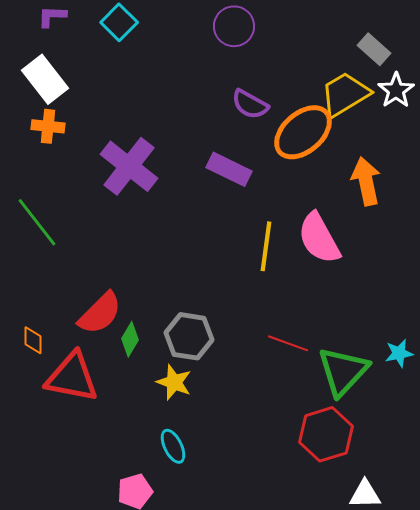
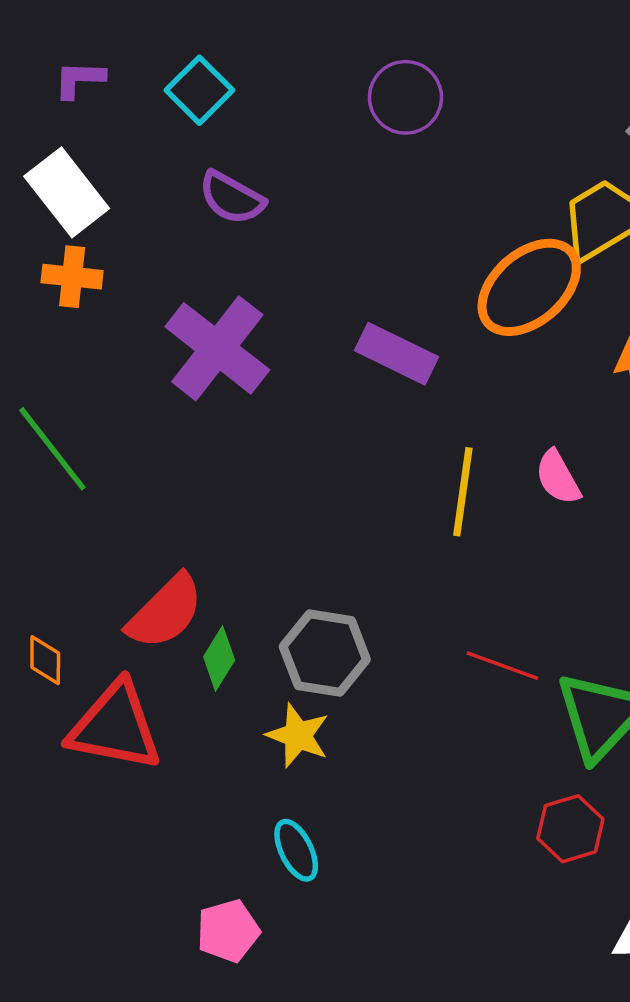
purple semicircle: (250, 104) -> (232, 198), moved
pink semicircle: (319, 238) -> (558, 477), size x0.6
red hexagon: (326, 434) -> (570, 829), size x0.7

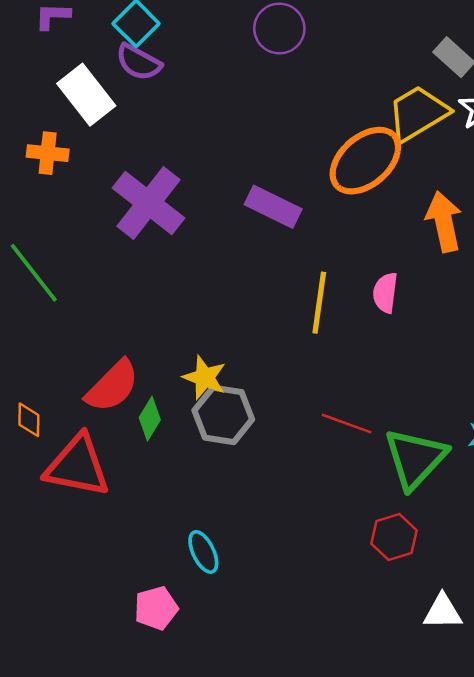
white rectangle: (67, 192) -> (86, 95), moved
purple semicircle: (232, 198) -> (139, 62), moved
pink semicircle: (558, 477) -> (385, 293), turned 36
yellow star: (298, 736) -> (205, 377), moved

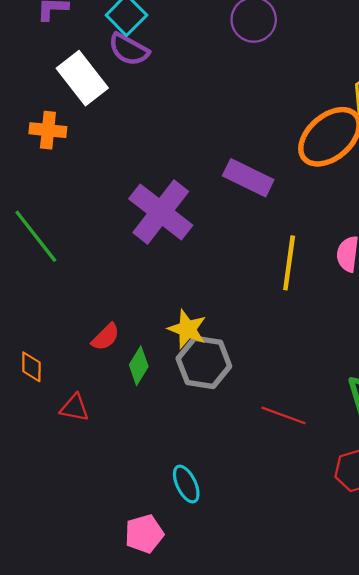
purple cross: (149, 203) -> (161, 212), moved
red semicircle: (112, 386) -> (105, 337), size x0.6
red line: (347, 424) -> (284, 415), moved
red triangle: (77, 466) -> (75, 408), size x0.5

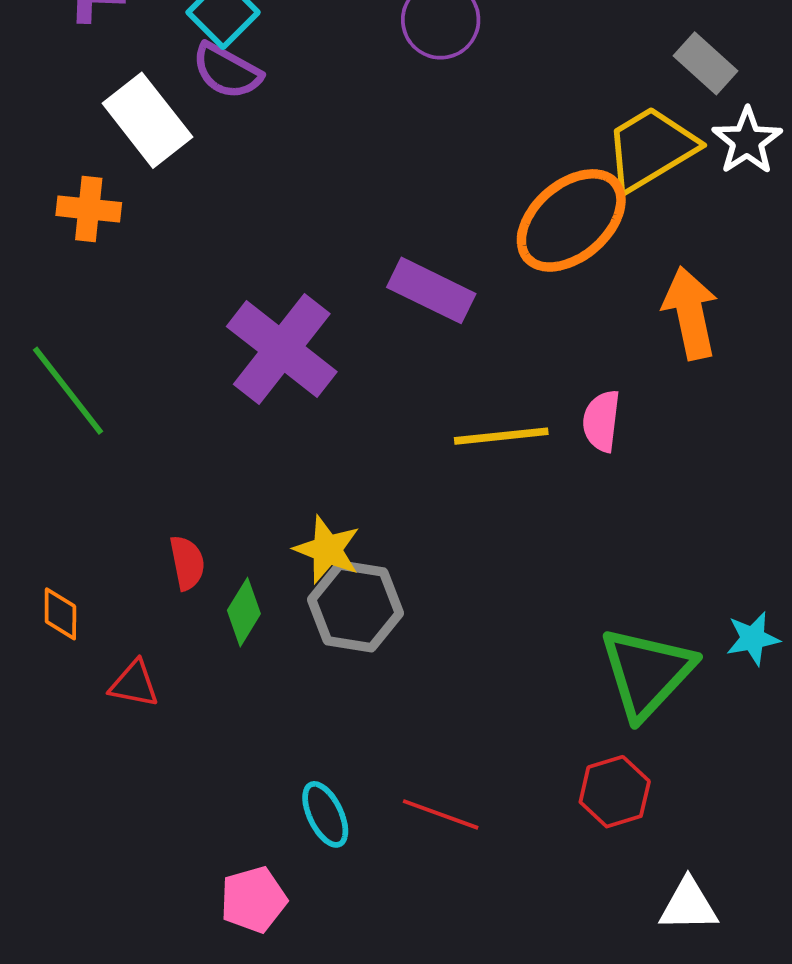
yellow line: (289, 263) -> (501, 436), turned 76
red semicircle: (105, 337) -> (187, 563), turned -56
red line: (284, 415) -> (441, 814), moved

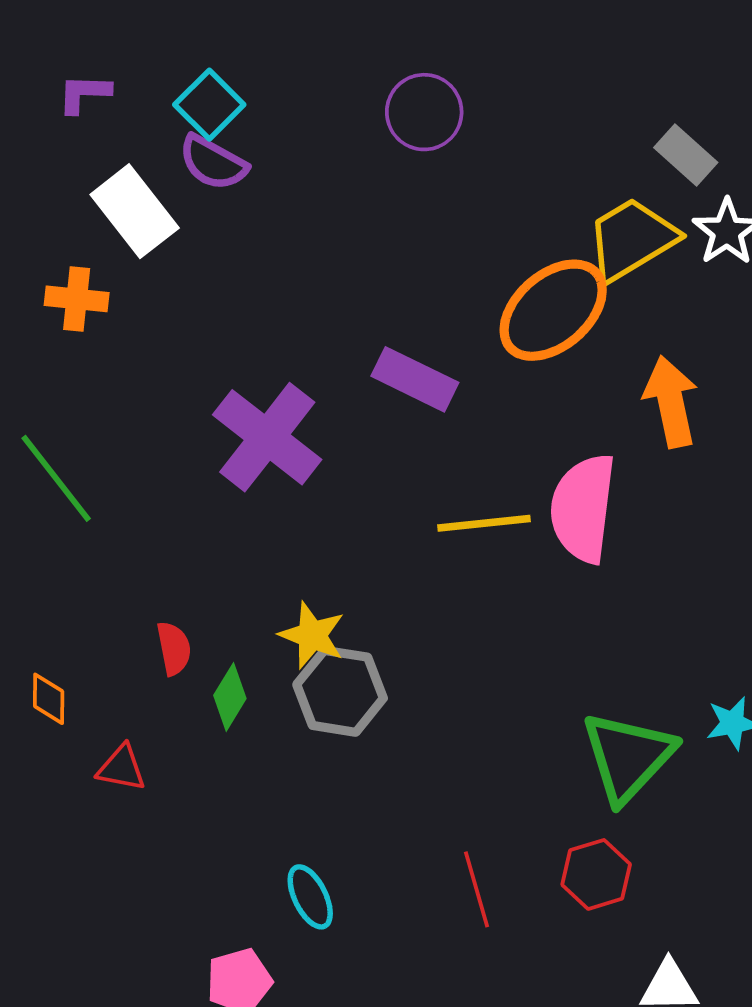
pink semicircle: (601, 421) -> (583, 508), size x1.8
red line: (441, 814) -> (477, 889), moved, turned 54

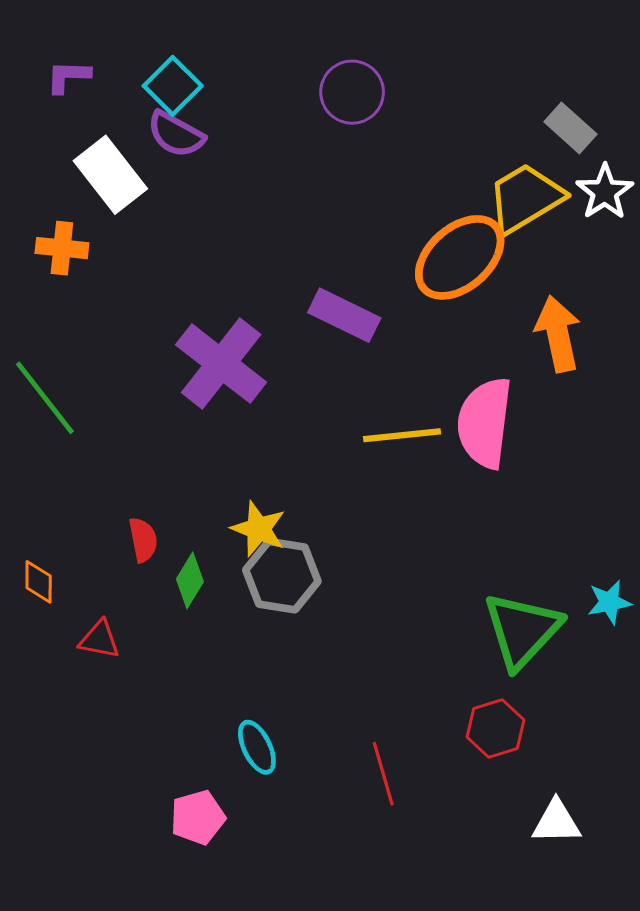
red line: (477, 889) -> (383, 774), moved

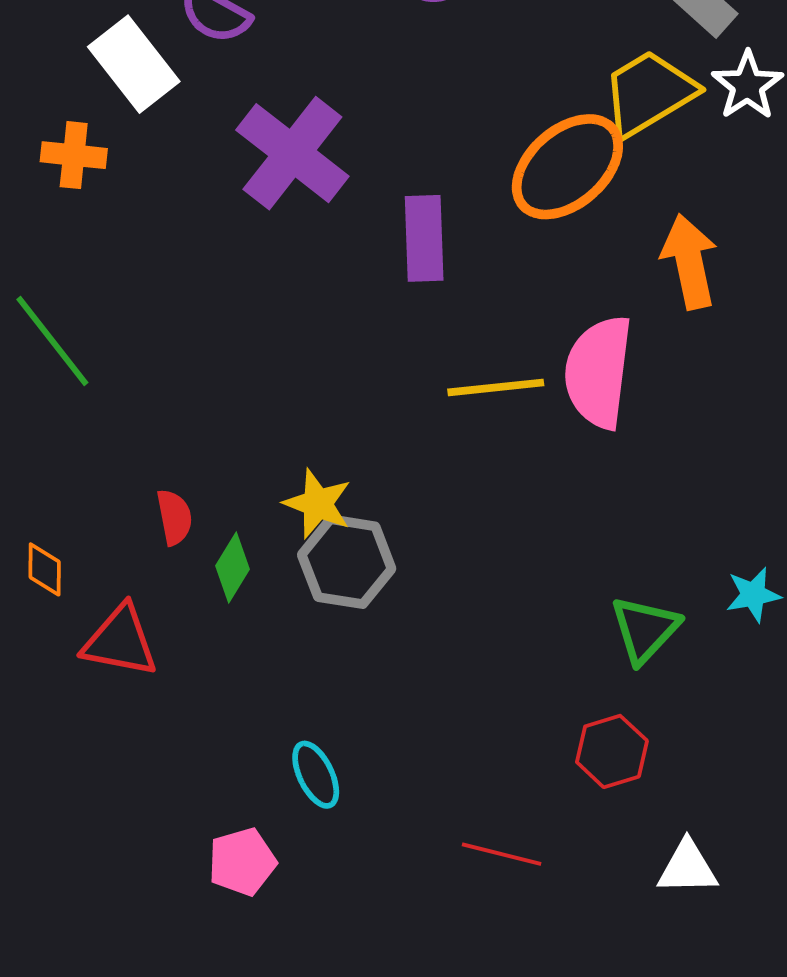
purple rectangle: (344, 315) -> (424, 238), turned 62
purple cross: (221, 364) -> (292, 153), moved
green triangle: (522, 630) -> (645, 629), size x0.7
red triangle: (99, 640) -> (120, 641), size x1.5
red line: (383, 774) -> (502, 854), moved, turned -60

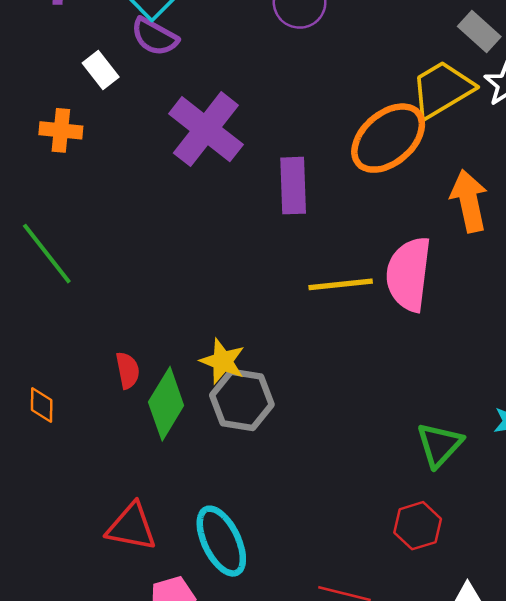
white rectangle: (134, 64) -> (101, 70), size x0.6
green diamond: (232, 568) -> (166, 404), size x1.6
red triangle: (120, 641) -> (131, 527), moved
cyan ellipse: (316, 775) -> (221, 541), size x1.6

